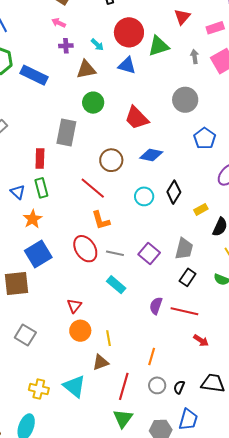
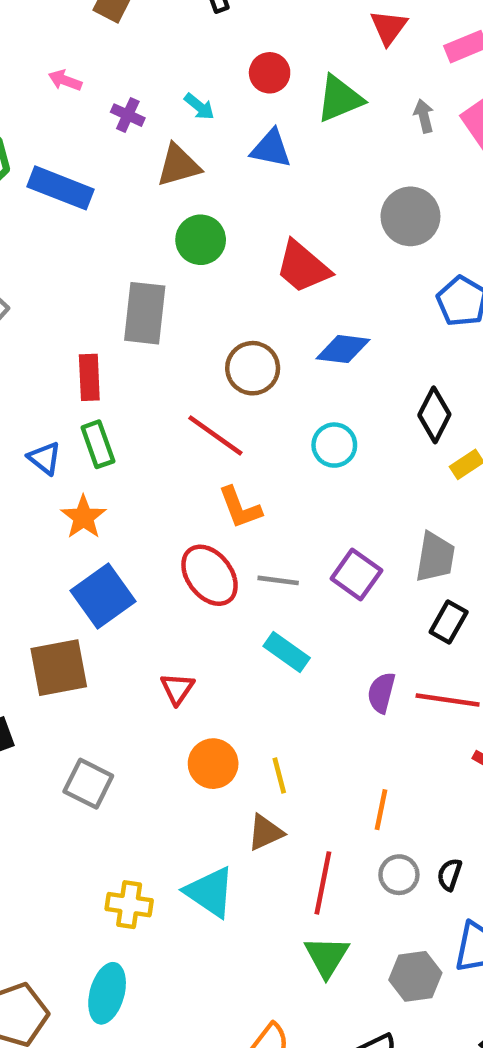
pink arrow: (59, 23) -> (65, 80), moved
red circle: (129, 32) -> (270, 73), size x0.6
purple cross: (66, 46) -> (128, 115), turned 32
black diamond: (174, 192) -> (434, 415), moved
red triangle: (74, 306) -> (177, 689), moved

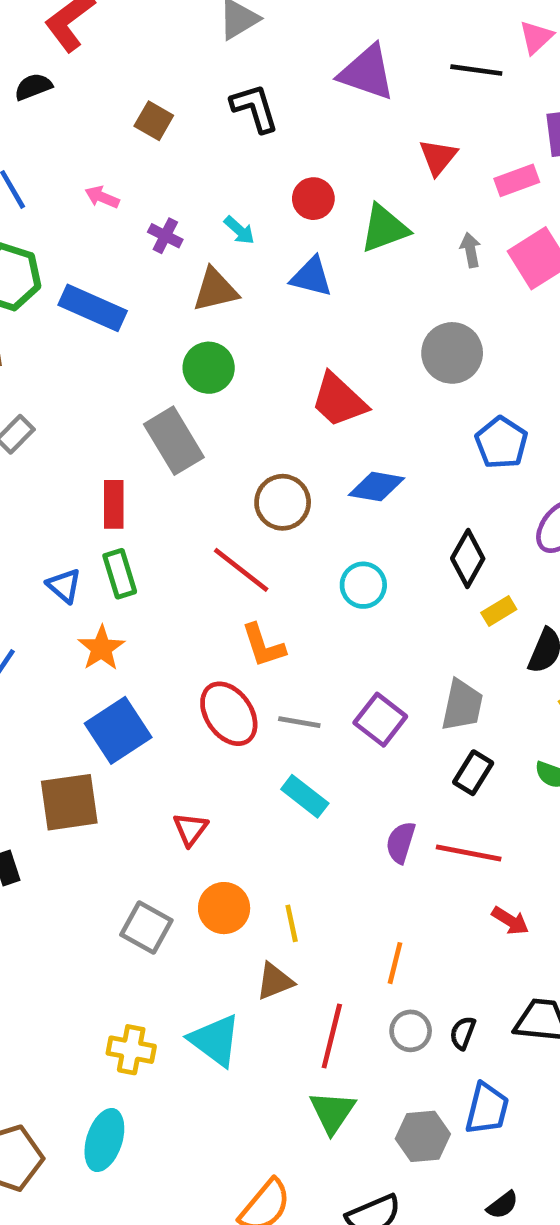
green circle: (201, 240) -> (209, 368), moved
gray rectangle: (145, 313) -> (174, 441), turned -40
gray square: (88, 784) -> (146, 928), moved

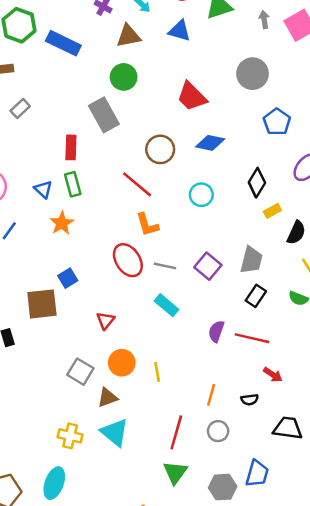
blue square: (118, 730) -> (68, 278), moved, size x0.6
brown triangle: (275, 981) -> (107, 398), moved
black semicircle: (463, 1033) -> (250, 400), moved, turned -120

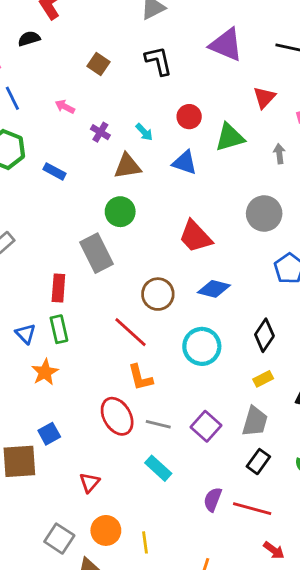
blue rectangle: (63, 43) -> (54, 171), size x0.6
cyan circle: (201, 195) -> (202, 346), size x1.4
yellow rectangle: (272, 211) -> (263, 379), moved

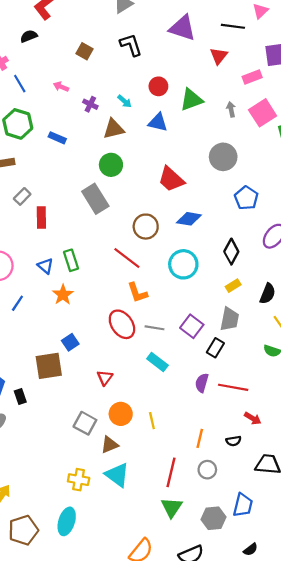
red triangle: (264, 98) -> (219, 56), moved
red rectangle: (58, 288) -> (41, 218), moved
black rectangle: (258, 462) -> (215, 348), moved

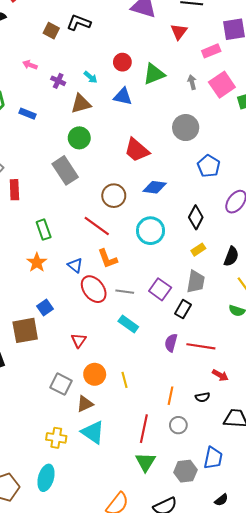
black L-shape: (131, 45) -> (79, 23), moved, turned -50
blue triangle: (45, 266) -> (75, 265), moved

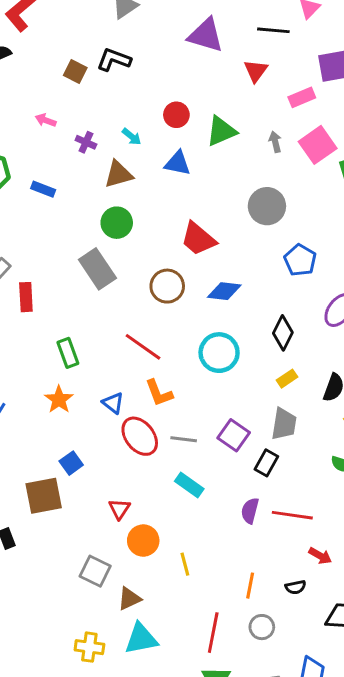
brown circle: (114, 196) -> (167, 286), moved
orange circle: (95, 374) -> (143, 541), moved
cyan triangle: (93, 432) -> (141, 639), turned -45

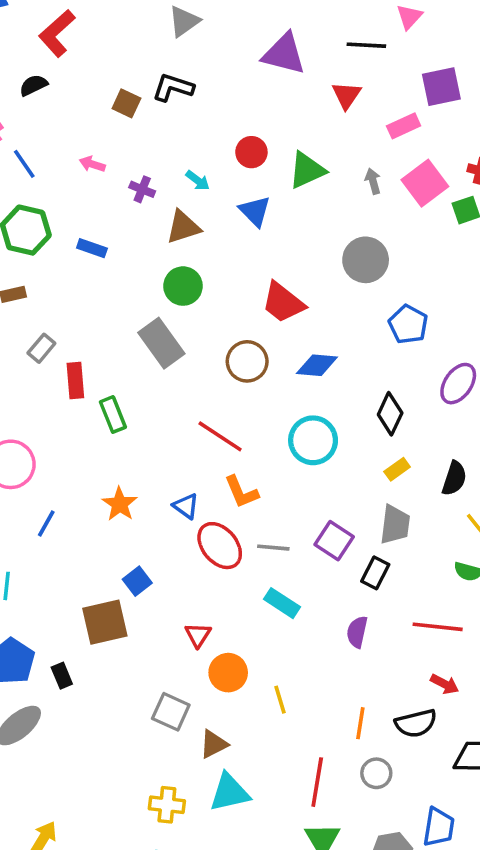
blue triangle: (178, 163) -> (255, 211), turned 36
green rectangle: (68, 353) -> (113, 415), moved
red line: (292, 515) -> (438, 627), moved
black semicircle: (296, 587) -> (416, 723), size x1.6

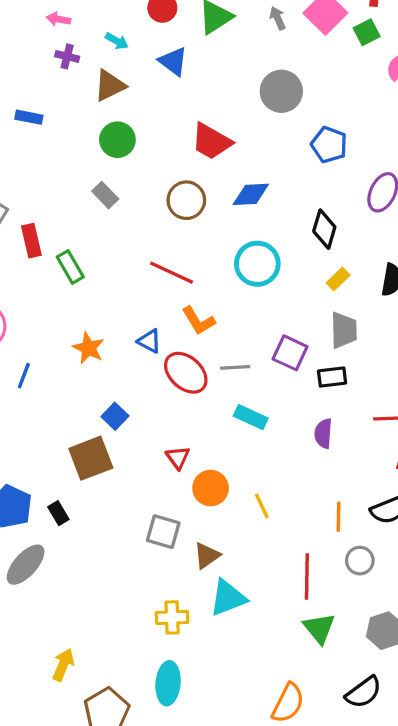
pink arrow: (92, 164) -> (58, 19), moved
gray rectangle: (161, 343) -> (105, 195), size x0.6
black rectangle: (375, 573) -> (332, 377), turned 64

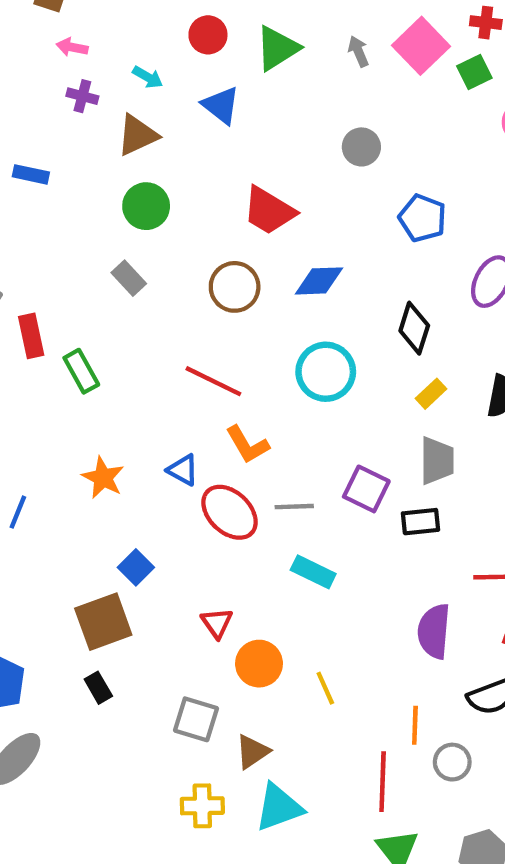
gray circle: (281, 91) -> (361, 147), size x0.7
purple semicircle: (323, 433) -> (434, 631), moved, size x1.4
black rectangle: (58, 513) -> (98, 688), moved
orange line: (339, 517) -> (415, 725), moved
yellow cross: (172, 617) -> (202, 806), moved

